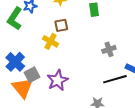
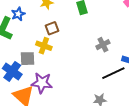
gray square: (32, 75) -> (28, 59), moved, turned 35
purple star: (58, 80) -> (42, 83), moved, turned -30

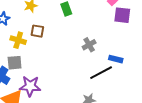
brown square: (52, 28) -> (37, 31), turned 32
yellow cross: (44, 46) -> (18, 40), moved

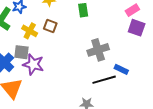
gray cross: (89, 45) -> (98, 50), size x1.5
purple star: (30, 86) -> (33, 64), moved

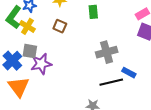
yellow cross: (30, 31) -> (27, 26), moved
purple star: (33, 64) -> (41, 64), turned -30

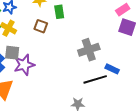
green rectangle: (93, 12) -> (59, 12), moved

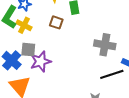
gray cross: (89, 50) -> (105, 45), turned 30

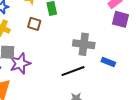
black line: (112, 74) -> (73, 71), moved

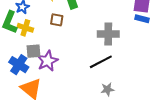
blue rectangle: (108, 62) -> (142, 19), moved

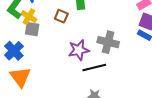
gray square: (34, 51) -> (32, 29), moved
purple star: (48, 61) -> (79, 50), moved

